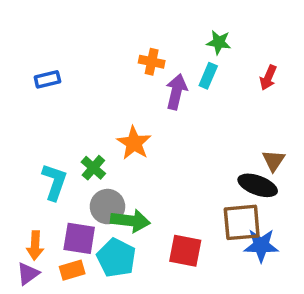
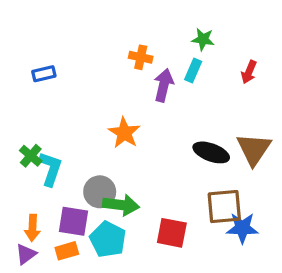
brown triangle: (273, 161) -> (254, 149), size x1.6
green cross: (93, 168) -> (31, 156), moved
black ellipse: (258, 185) -> (211, 152), moved

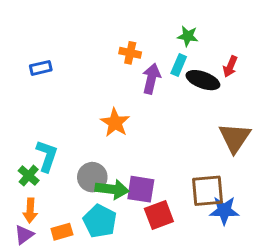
black ellipse: (211, 152) -> (203, 80), moved
green cross: (31, 156) -> (29, 176), moved
purple square: (73, 221) -> (141, 189), moved
red square: (172, 233) -> (159, 215), turned -32

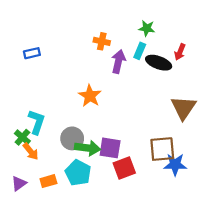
orange arrow: (30, 210) -> (31, 151), moved, turned -42

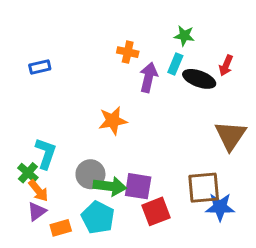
orange star: (90, 96) -> (113, 121), turned 30
purple triangle: (19, 183) -> (37, 211), moved

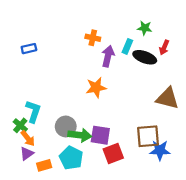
green star: (184, 36) -> (145, 28), moved
orange star: (113, 121) -> (96, 88), moved
brown triangle: (230, 135) -> (167, 98), turned -50

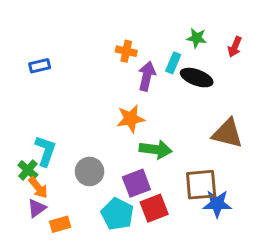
red arrow: (164, 47) -> (235, 47), moved
green arrow: (80, 135) -> (156, 149), moved
purple square: (100, 135) -> (136, 183), turned -30
cyan pentagon: (71, 158) -> (117, 214), moved

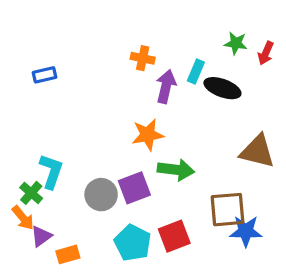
green star: (197, 38) -> (236, 43), moved
purple square: (136, 183) -> (134, 188), moved
orange arrow: (38, 188) -> (23, 218), moved

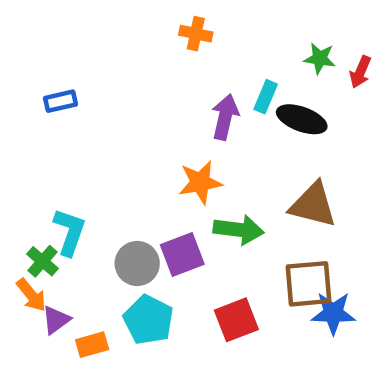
orange cross: (143, 58) -> (196, 34), moved
brown triangle: (257, 151) -> (313, 205), moved
cyan pentagon: (133, 243) -> (148, 320), moved

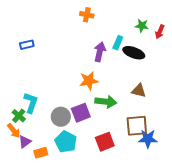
brown triangle: (313, 205) -> (139, 91), size x0.7

